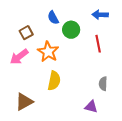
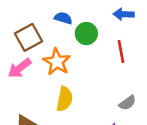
blue semicircle: (53, 18) -> (63, 18), turned 136
brown square: (26, 33) -> (29, 37), size x1.5
gray semicircle: (103, 84) -> (127, 103), turned -128

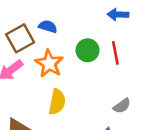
blue semicircle: (63, 18) -> (48, 26), moved
green circle: (86, 34) -> (88, 50), moved

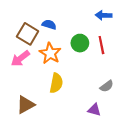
brown square: (20, 38) -> (28, 34), turned -30

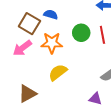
orange star: (50, 53) -> (52, 43), turned -30
yellow semicircle: (56, 83) -> (58, 72), turned -138

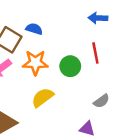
green circle: (81, 33) -> (70, 66), moved

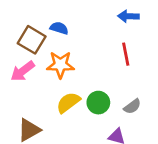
green circle: (70, 66) -> (98, 103), moved

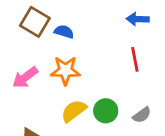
brown square: (32, 40) -> (35, 22), moved

